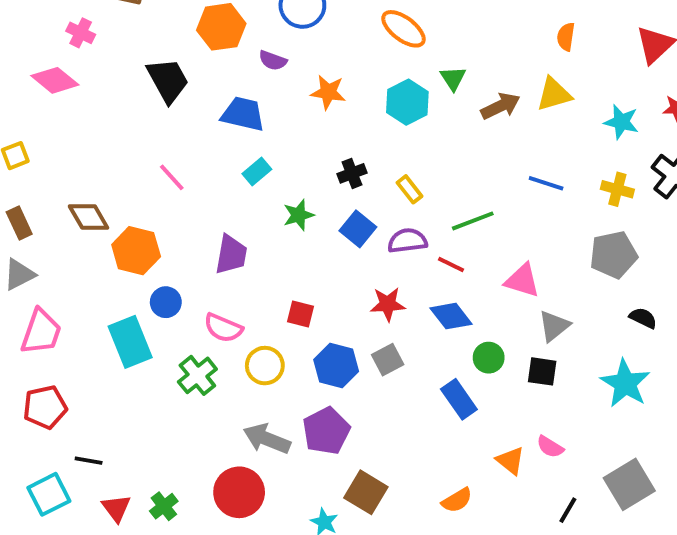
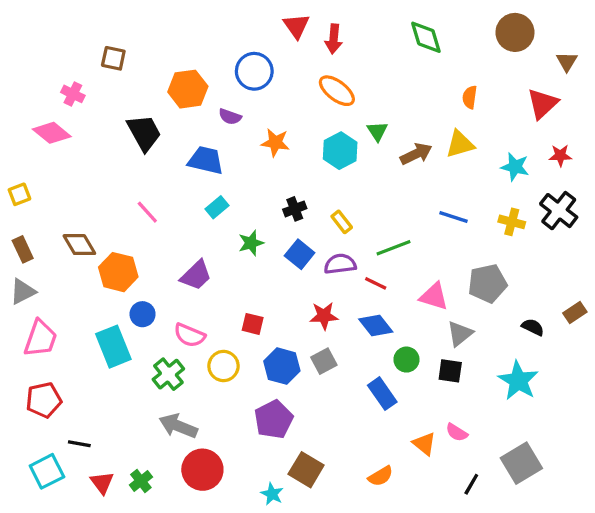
purple trapezoid: (231, 255) -> (196, 275), turned 36
gray pentagon: (613, 255) -> (487, 283), moved
gray arrow: (267, 439) -> (178, 426), moved

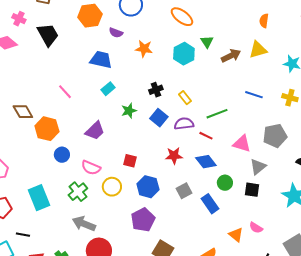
black trapezoid: (144, 133) -> (48, 35), moved
cyan rectangle: (113, 347) -> (39, 198), moved
gray square: (324, 361) -> (184, 191), moved

